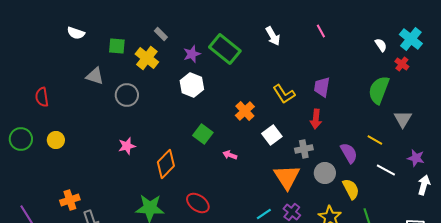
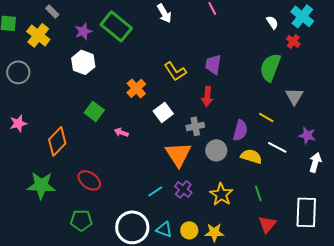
purple semicircle: (349, 153) -> (240, 130), turned 45
yellow semicircle: (351, 189) -> (251, 156), moved, turned -45

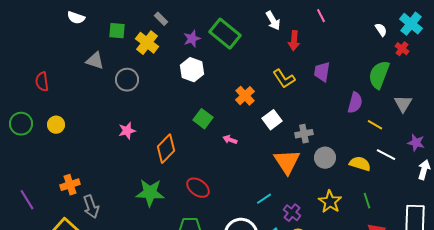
red arrow: (207, 96) -> (294, 41), moved
purple semicircle: (240, 130) -> (355, 103), moved
purple cross: (183, 189) -> (292, 213), moved

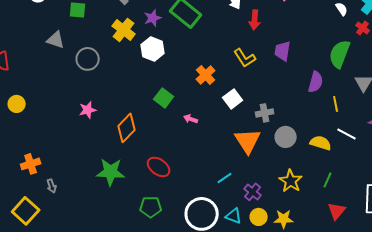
yellow cross: (147, 43) -> (124, 30), moved
yellow line: (375, 125) -> (336, 104), turned 49
green line: (367, 201) -> (328, 180), turned 42
gray arrow: (91, 207) -> (52, 186), size x0.6

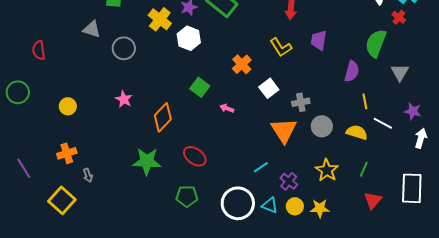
yellow circle: (17, 104) -> (68, 106), moved
yellow line: (336, 104) -> (365, 101), moved
pink star: (88, 110) -> (124, 99), turned -30

